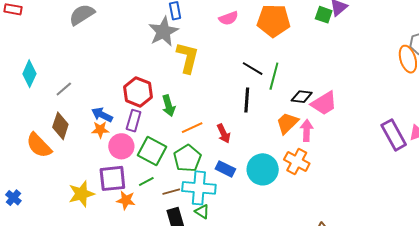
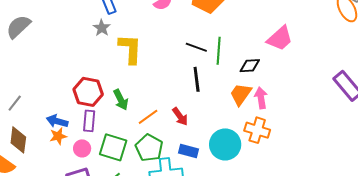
gray star: (163, 32) -> (102, 28), size x0.6
pink trapezoid: (324, 103) -> (280, 38), moved
pink circle: (121, 146) -> (82, 148), size x0.7

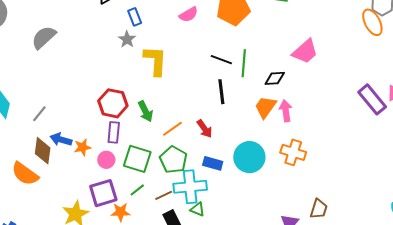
blue arrow: (57, 121) -> (61, 140), moved
orange cross: (257, 130) -> (293, 152), moved

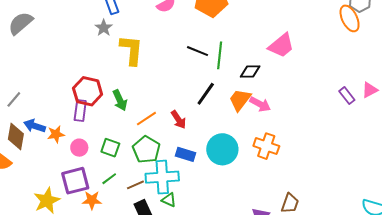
black line: (221, 92) -> (206, 94), moved, turned 40
purple rectangle: (372, 99) -> (347, 96), size x0.6
pink arrow: (286, 111) -> (260, 104), turned 125
purple rectangle: (114, 132) -> (80, 111), moved
green square: (137, 159) -> (110, 148), size x0.7

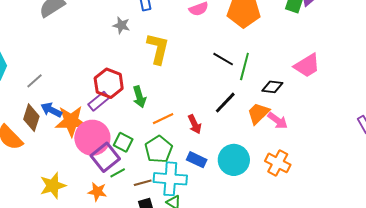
gray star: (104, 28) -> (121, 25), moved, turned -30
purple rectangle: (80, 111) -> (99, 101), turned 35
orange star: (56, 134) -> (71, 121), size x1.8
pink circle: (79, 148) -> (92, 138), size x2.0
purple square: (75, 181) -> (105, 157), moved, turned -32

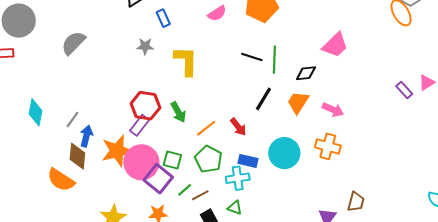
blue arrow: (51, 110) -> (86, 136), moved, turned 90
pink arrow: (278, 121) -> (333, 110), moved
green line: (118, 173) -> (185, 190), moved
cyan cross: (170, 179) -> (238, 178), moved, size x0.7

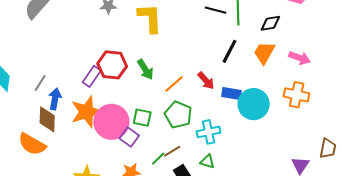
purple rectangle: (140, 125) -> (92, 76), moved
blue rectangle: (248, 161) -> (231, 94), moved
purple square: (158, 179) -> (129, 137), size x0.7
green line: (185, 190) -> (158, 159), moved

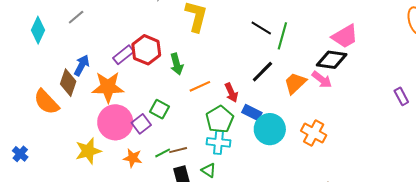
black diamond: (270, 23) -> (332, 60), moved, size x1.4
pink arrow: (300, 58) -> (322, 80), moved
gray line: (40, 83) -> (76, 17), moved
green pentagon: (178, 115) -> (220, 119), moved
pink circle: (111, 122) -> (115, 122), moved

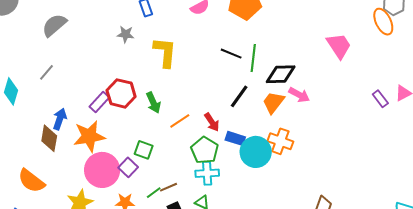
pink trapezoid: (345, 36) -> (339, 46), moved, turned -84
black diamond: (332, 60) -> (281, 74), moved
orange semicircle: (46, 102) -> (31, 181), moved
orange cross: (314, 133) -> (280, 141), moved

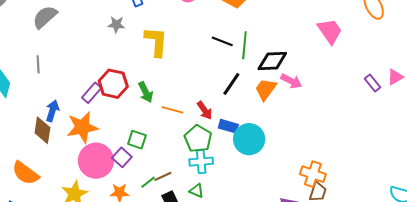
gray line: (47, 72) -> (38, 64), turned -42
orange line: (180, 121) -> (173, 110), turned 50
orange cross: (280, 141) -> (313, 174), moved

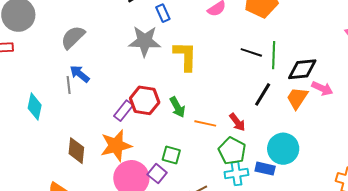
gray star: (116, 25) -> (145, 41), size x1.8
blue arrow: (52, 111) -> (80, 74), moved, turned -65
blue rectangle: (228, 126) -> (265, 169), moved

